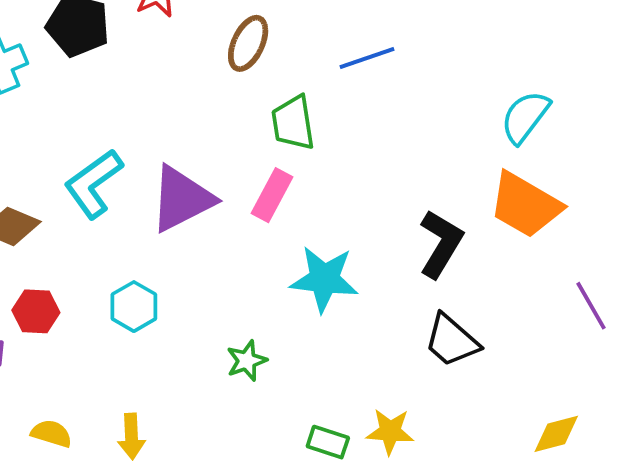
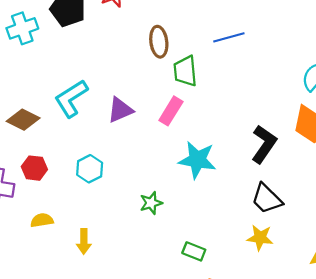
brown ellipse: (248, 43) -> (159, 42), moved, turned -36
purple triangle: (182, 199) -> (120, 110), size x0.7
yellow star: (390, 431) -> (260, 238), moved
yellow semicircle: (51, 434) -> (42, 220), moved, turned -30

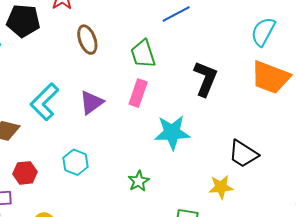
brown ellipse: (159, 42) -> (87, 40), moved
black L-shape: (264, 144) -> (205, 79), moved
yellow star: (260, 238) -> (221, 187), moved

